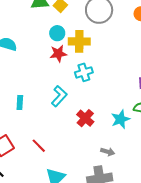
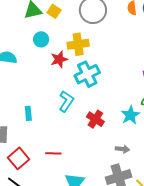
cyan circle: (57, 33) -> (41, 39), moved
cyan cross: (84, 72) -> (87, 74), size x1.4
red line: (39, 146) -> (53, 153), turned -35

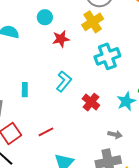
yellow cross: (78, 44) -> (93, 22), moved, turned -30
cyan cross: (87, 74) -> (107, 56), moved
red line: (53, 153) -> (46, 132), turned -35

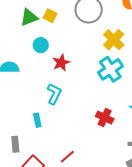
yellow cross: (93, 22) -> (114, 40), moved
cyan L-shape: (64, 81) -> (54, 94), moved

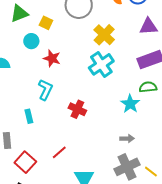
yellow square: (50, 16) -> (46, 23), moved
red star: (61, 63) -> (52, 58), turned -30
red cross: (105, 118) -> (77, 109), moved

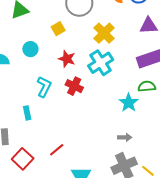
yellow square: (46, 23) -> (58, 29), moved, turned 32
cyan circle: (31, 41) -> (30, 49), moved
red star: (52, 58) -> (67, 59), moved
red cross: (77, 109) -> (74, 86), moved

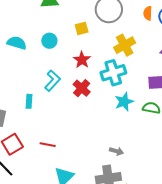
cyan star: (129, 103) -> (124, 102), moved
red line: (57, 150) -> (48, 145), turned 35

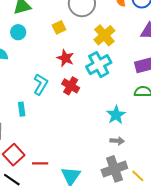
cyan circle: (49, 41) -> (18, 32), moved
cyan star: (124, 102) -> (116, 115), moved
red line: (48, 145) -> (40, 163), moved

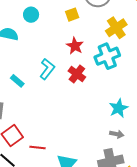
cyan rectangle: (22, 109) -> (17, 81), moved, turned -48

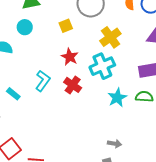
cyan star: (119, 108) -> (117, 98), moved

